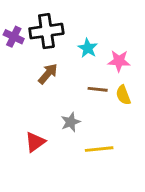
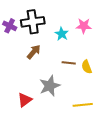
pink star: (119, 61) -> (84, 26), moved
gray star: (71, 122) -> (50, 86), size x1.5
yellow line: (99, 149) -> (83, 105), moved

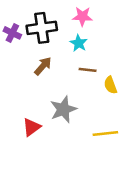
pink star: (84, 26) -> (82, 16), moved
brown line: (69, 63) -> (88, 70), moved

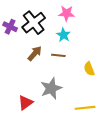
black cross: (42, 28) -> (34, 23), turned -30
brown line: (88, 70) -> (58, 55), moved

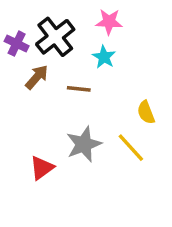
brown arrow: (35, 53) -> (37, 77), moved
brown line: (58, 55) -> (79, 89), moved
yellow line: (85, 108) -> (131, 148), moved, turned 54

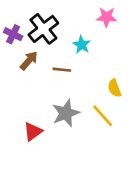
pink star: (109, 22) -> (107, 17), moved

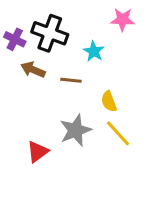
black cross: (43, 29) -> (50, 33), turned -32
brown arrow: (29, 60) -> (33, 70), turned -108
yellow semicircle: (114, 88) -> (109, 101), moved

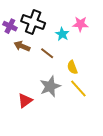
pink star: (123, 20) -> (80, 24), moved
brown line: (71, 80) -> (47, 53), turned 32

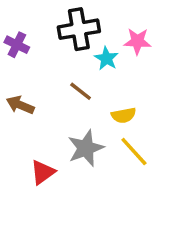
black cross: (33, 22) -> (79, 29), moved, turned -30
brown arrow: (22, 46) -> (20, 105), moved
yellow semicircle: (72, 67) -> (124, 115), turned -80

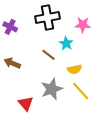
cyan star: (106, 58) -> (66, 43), moved
red triangle: (43, 172) -> (26, 104), turned -35

